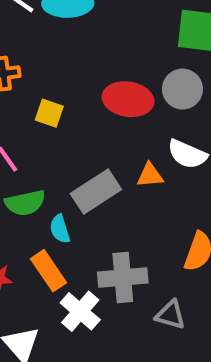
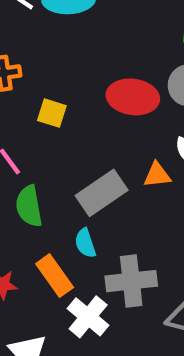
green semicircle: (25, 203) -> (29, 206), turned 93
cyan semicircle: (60, 229) -> (85, 243), moved

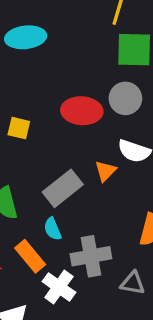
orange triangle: (157, 175) -> (105, 171), turned -35

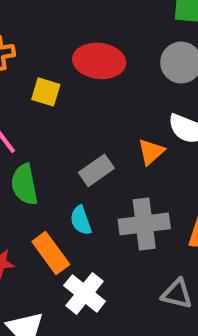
red ellipse: (82, 111) -> (99, 61), moved
gray rectangle: (63, 188) -> (96, 170), size x0.7
gray cross: (91, 256) -> (144, 224), moved

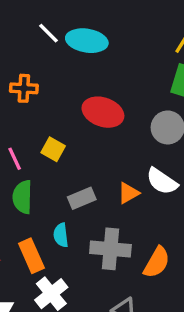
yellow square: (46, 92) -> (53, 149), moved

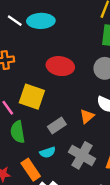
yellow square: (53, 149) -> (32, 97), size x1.6
cyan semicircle: (61, 235) -> (48, 152), turned -91
gray cross: (110, 249) -> (82, 155), turned 35

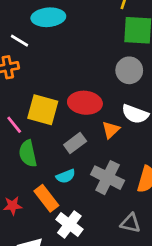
white line: (15, 21) -> (20, 41), moved
red ellipse: (60, 66) -> (85, 103), moved

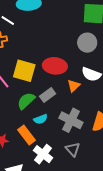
green semicircle: (28, 154) -> (26, 101), moved, turned 60
gray triangle: (130, 223) -> (73, 149), moved, turned 35

